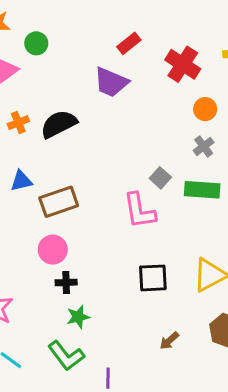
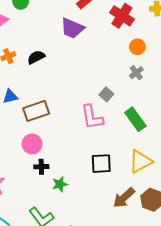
black semicircle: (59, 124) -> (36, 57), size x0.7
green rectangle: (202, 190) -> (135, 119), moved, turned 50
green star: (78, 317) -> (60, 184), moved
brown arrow: (169, 341) -> (124, 198), moved, size x1.6

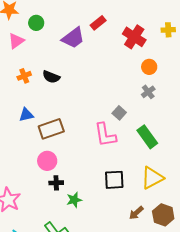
purple trapezoid: (72, 28) -> (73, 38), moved, turned -60
black semicircle: (36, 57) -> (51, 77), turned -132
brown arrow: (124, 198) -> (136, 213), size x0.7

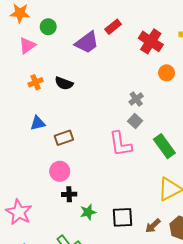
gray cross: (148, 92) -> (136, 99), moved
brown rectangle: (51, 129) -> (64, 138), size x0.7
black square: (114, 180) -> (123, 217), moved

